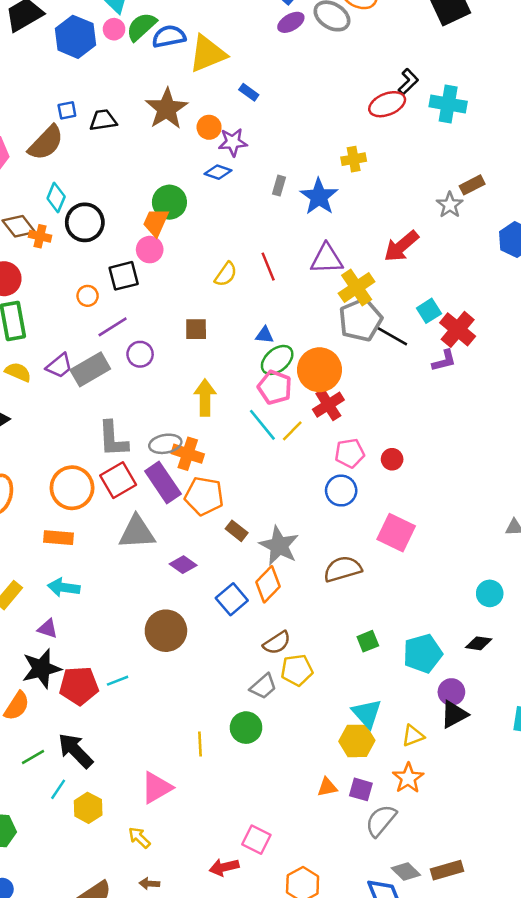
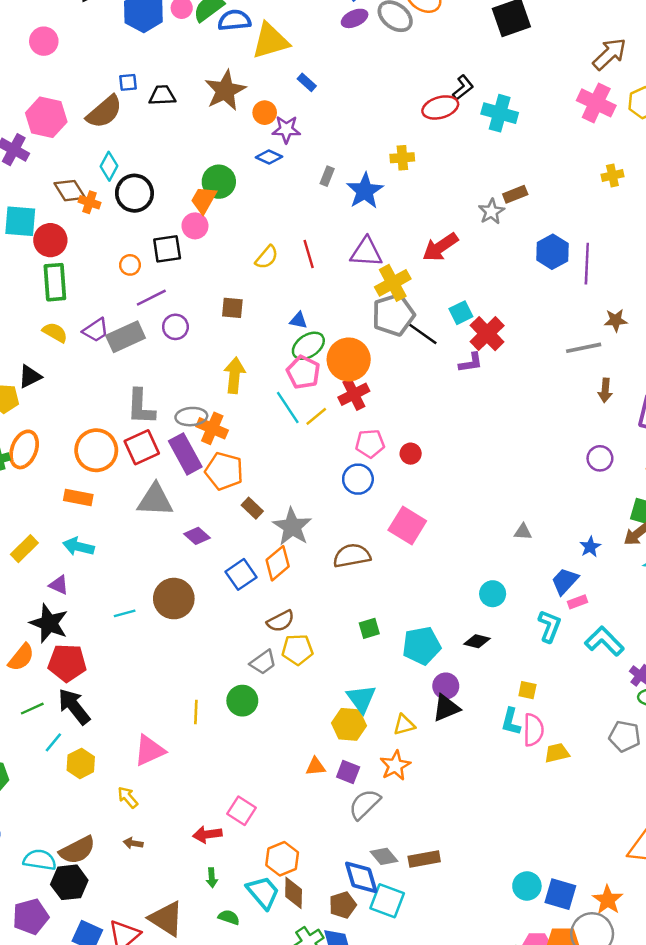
black star: (42, 668) -> (49, 623), turned 30
cyan line: (118, 681) -> (125, 613), moved
red pentagon: (79, 686) -> (67, 663), moved

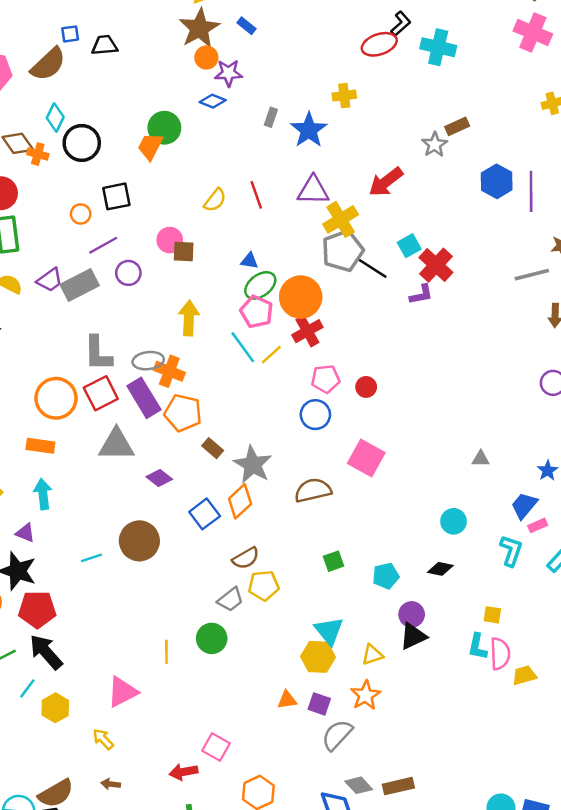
brown star: (225, 90) -> (199, 28), moved
pink circle: (195, 226) -> (170, 240), moved
cyan arrow: (78, 546) -> (43, 494), turned 72
cyan pentagon: (421, 646) -> (386, 576), size x0.7

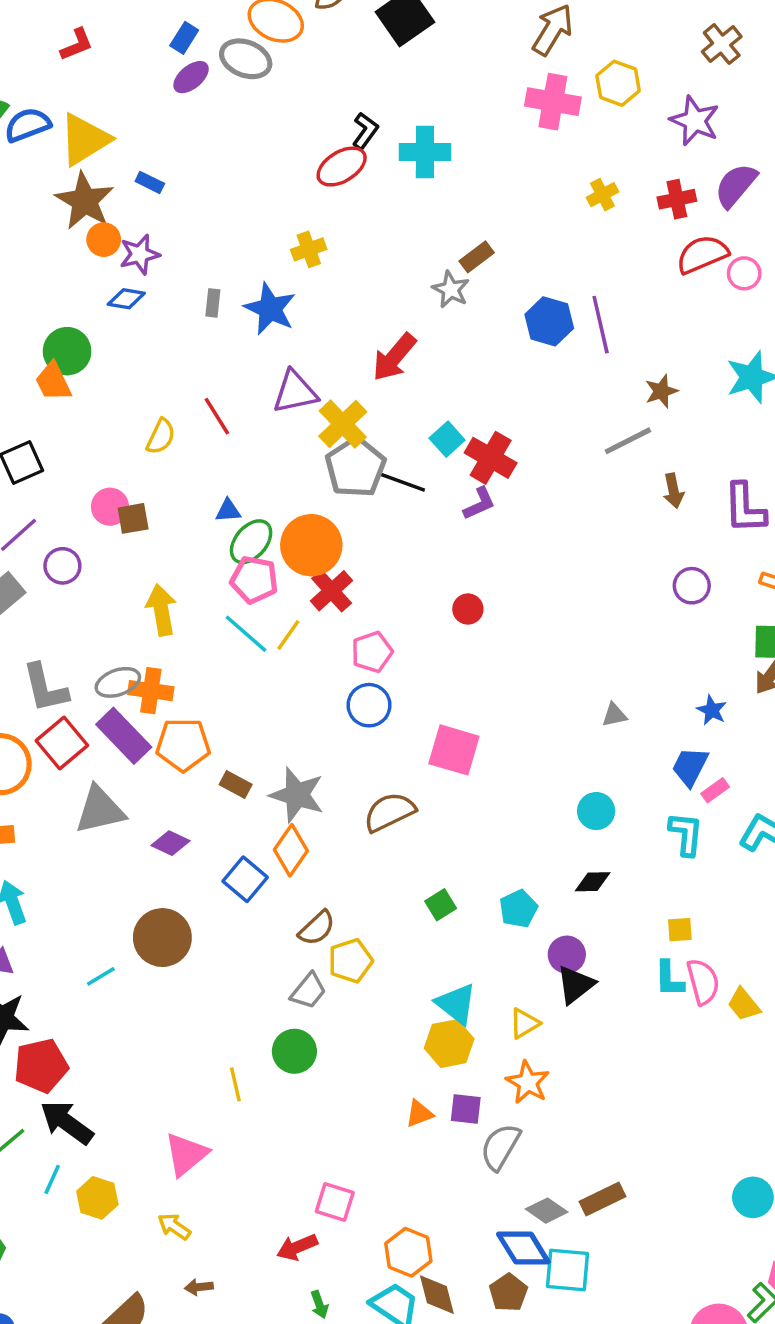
orange trapezoid: (150, 146) -> (53, 382), turned -40
red circle: (366, 387) -> (468, 609), moved
yellow trapezoid: (524, 675) -> (744, 1004), turned -100

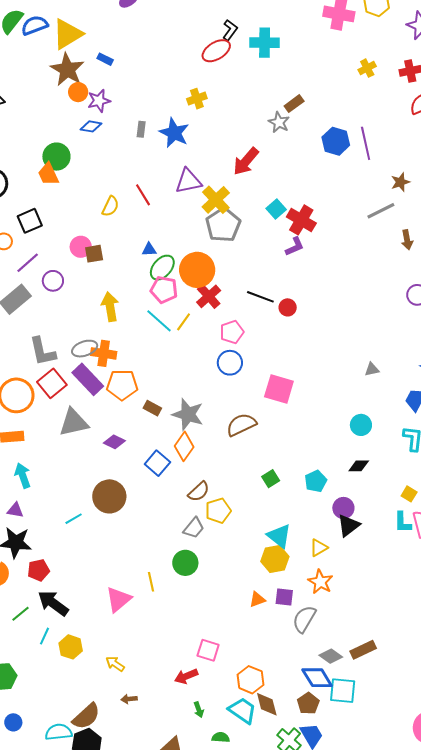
black line: (402, 482) -> (260, 297), moved
yellow square: (680, 930) -> (409, 494), turned 35
red pentagon: (41, 1066) -> (39, 570), size x0.7
pink triangle: (186, 1154) -> (118, 599), moved

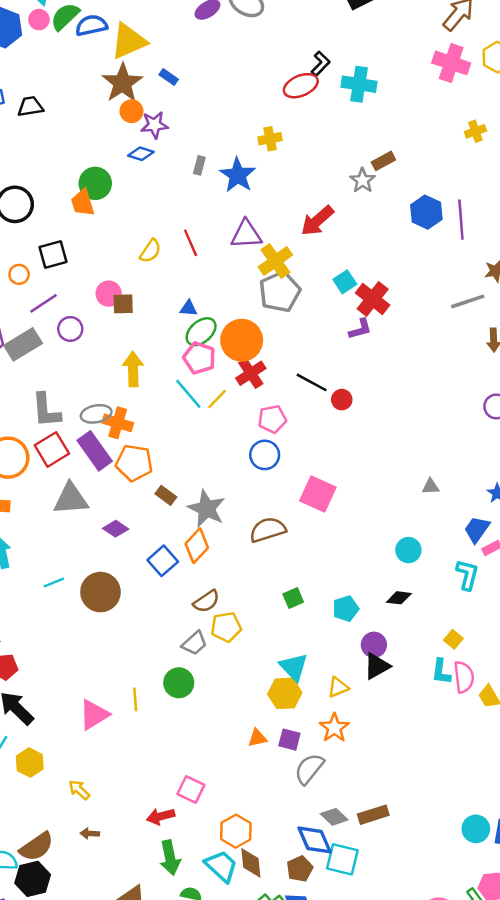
cyan line: (74, 519) -> (54, 582), moved
green arrow: (199, 710) -> (170, 858), size x1.8

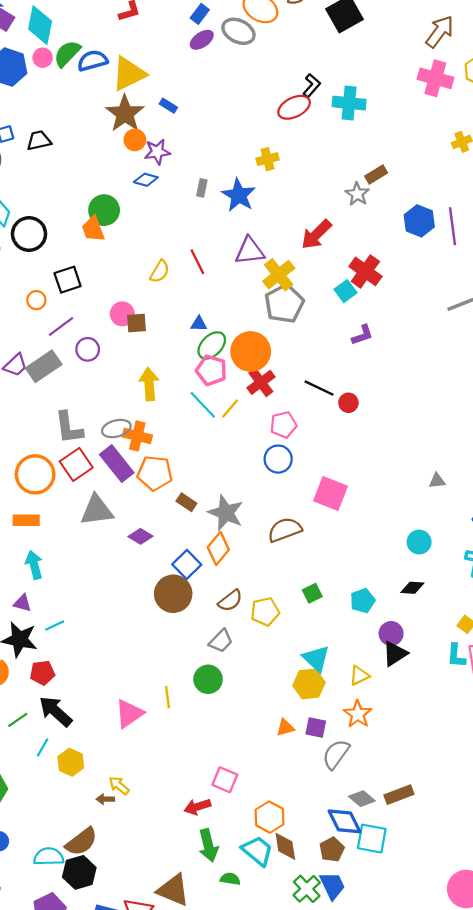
red cross: (373, 299) -> (365, 271), moved
cyan line: (54, 582) -> (55, 625), moved
brown circle: (100, 592) -> (173, 594), moved
yellow pentagon: (226, 627) -> (265, 612), moved
brown arrow: (90, 834) -> (105, 799), moved

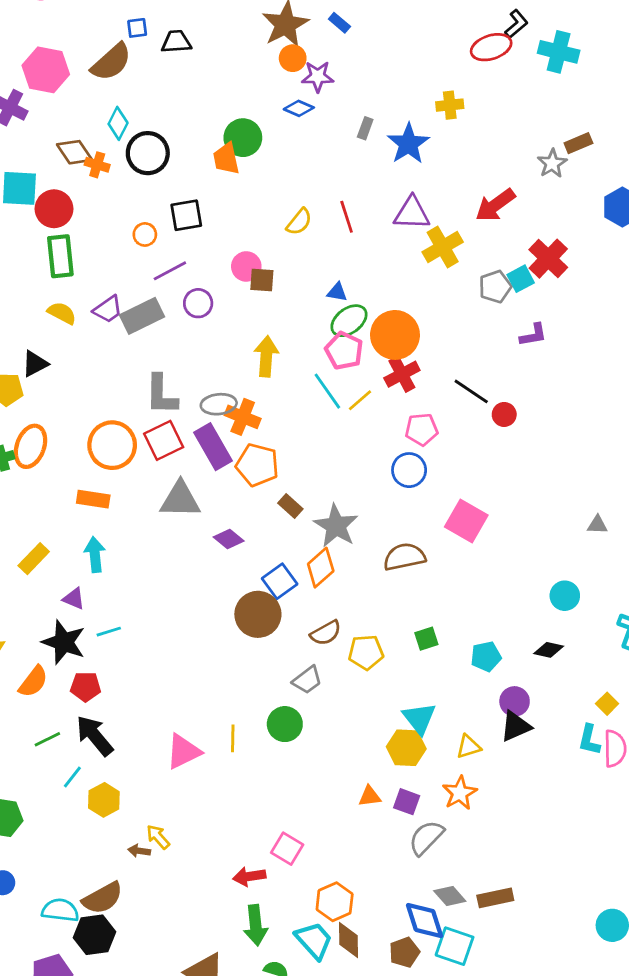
gray pentagon: (284, 304) -> (495, 287), moved, size x0.7

